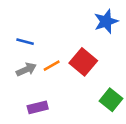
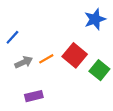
blue line: (25, 42) -> (12, 37), moved, turned -63
green square: (111, 100) -> (99, 70), moved

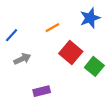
orange line: (46, 59) -> (52, 28), moved
purple rectangle: (34, 96) -> (42, 91), moved

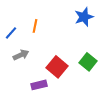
orange line: (52, 28) -> (35, 26), moved, turned -48
red square: (71, 52) -> (57, 67), moved

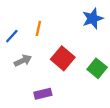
red square: (57, 67) -> (63, 58), moved

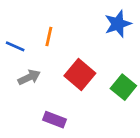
blue line: (12, 36) -> (15, 46), turned 72
purple rectangle: (43, 94) -> (55, 120), turned 35

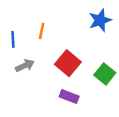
blue line: (15, 46) -> (13, 39), turned 63
purple rectangle: (55, 120) -> (69, 97), moved

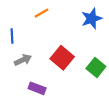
orange line: (42, 31) -> (41, 13), moved, turned 48
purple rectangle: (69, 97) -> (37, 88), moved

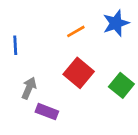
orange line: (41, 13) -> (76, 31), moved
gray arrow: (23, 60) -> (29, 88), moved, turned -42

